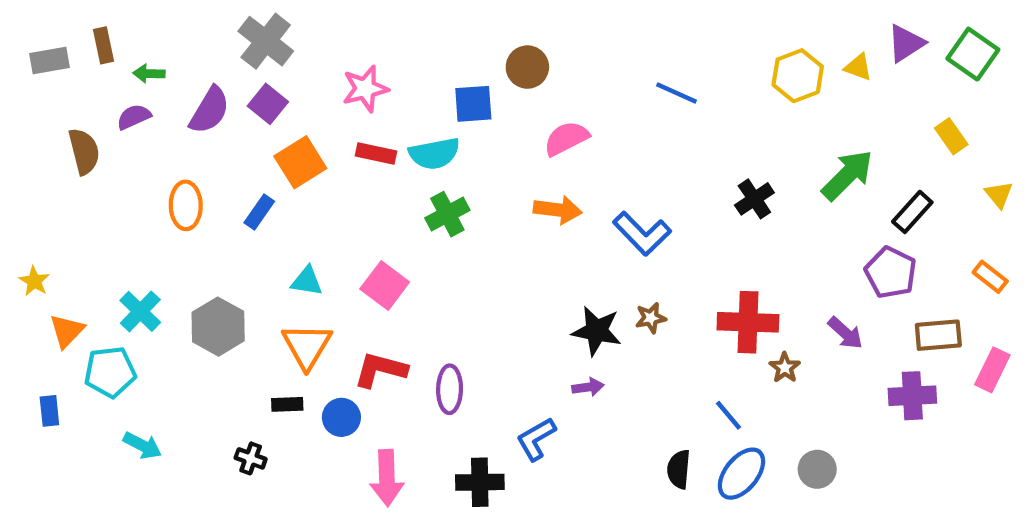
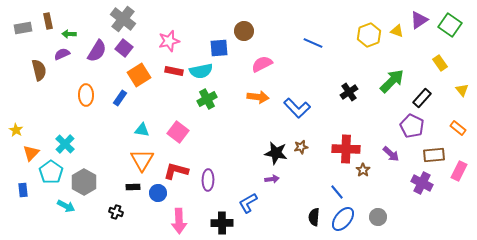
gray hexagon: (218, 327) -> (84, 182), moved
cyan pentagon: (110, 372) -> (51, 172), turned -30
purple cross: (912, 396) -> (422, 183), turned 30

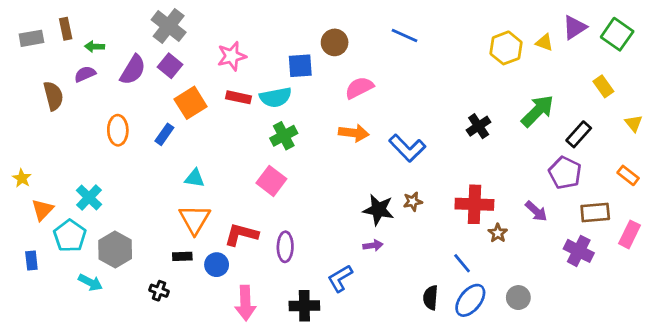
blue line: (313, 43) -> (404, 36), moved
pink square: (178, 132) -> (271, 181), moved

